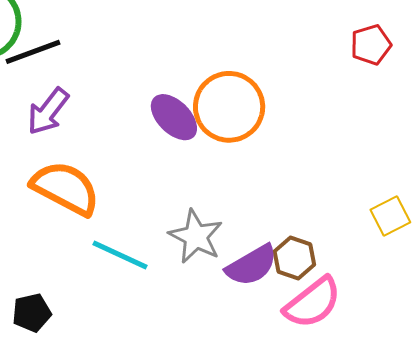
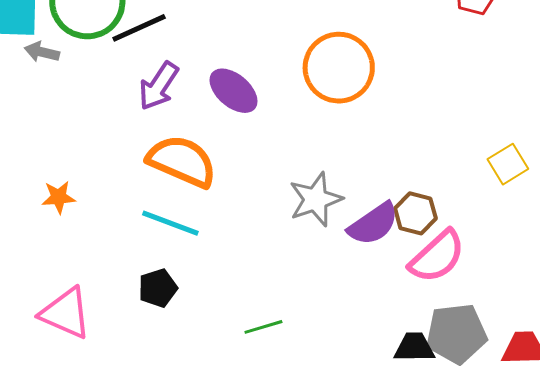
purple ellipse: (174, 117) -> (234, 91), moved
gray star: (196, 236) -> (316, 199), turned 30
cyan line: (120, 255) -> (170, 223), moved

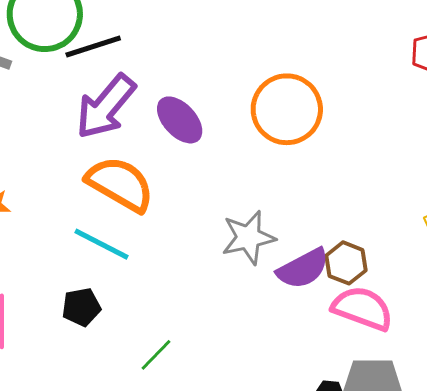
purple arrow: (159, 86) -> (106, 107), size x1.4
pink semicircle: (437, 256) -> (362, 308), turned -124
green line: (263, 327) -> (156, 355), moved, turned -36

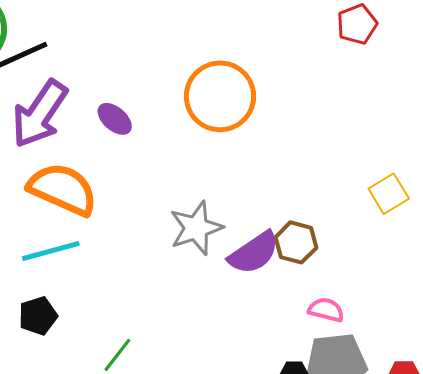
purple ellipse: (180, 120) -> (115, 119), size x0.7
cyan line: (101, 244) -> (51, 251), turned -36
pink semicircle: (362, 308) -> (326, 310), moved, size x0.6

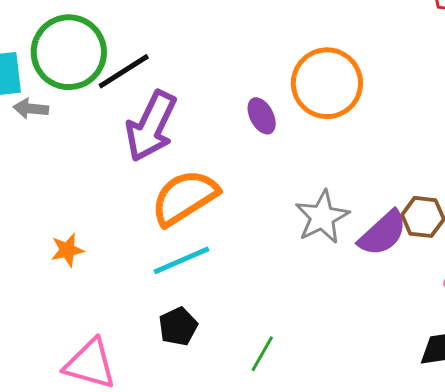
purple ellipse: (115, 119) -> (262, 116), moved, turned 30
orange semicircle: (63, 189) -> (184, 197), turned -48

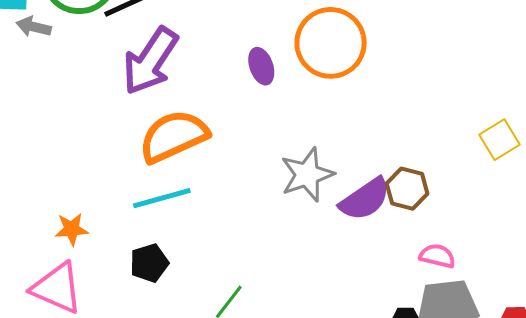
orange star: (67, 250) -> (72, 229), moved

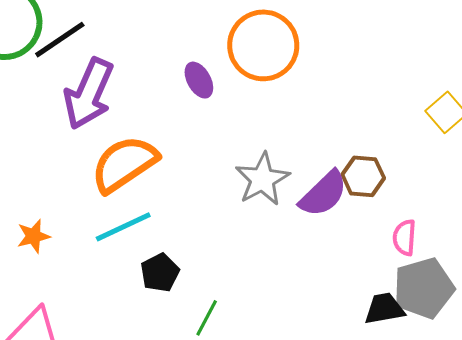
orange star: (72, 229) -> (34, 236), moved
pink semicircle: (437, 256) -> (404, 238), turned -90
black pentagon: (149, 263) -> (160, 273), moved

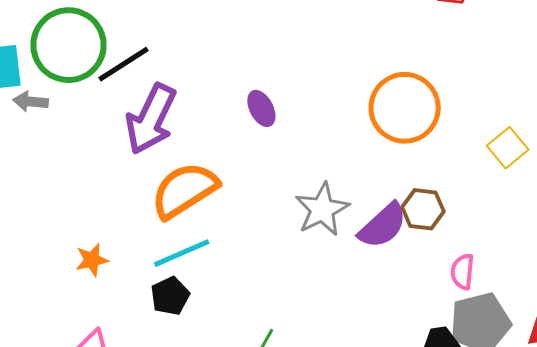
orange circle: (263, 45) -> (405, 108), moved
black pentagon: (160, 273) -> (170, 296), moved

